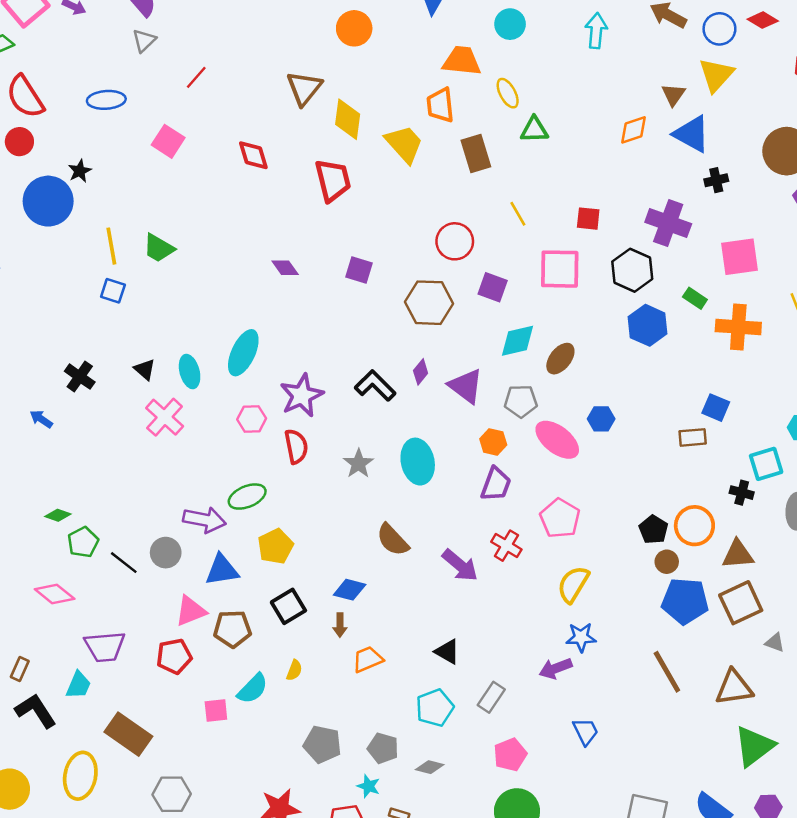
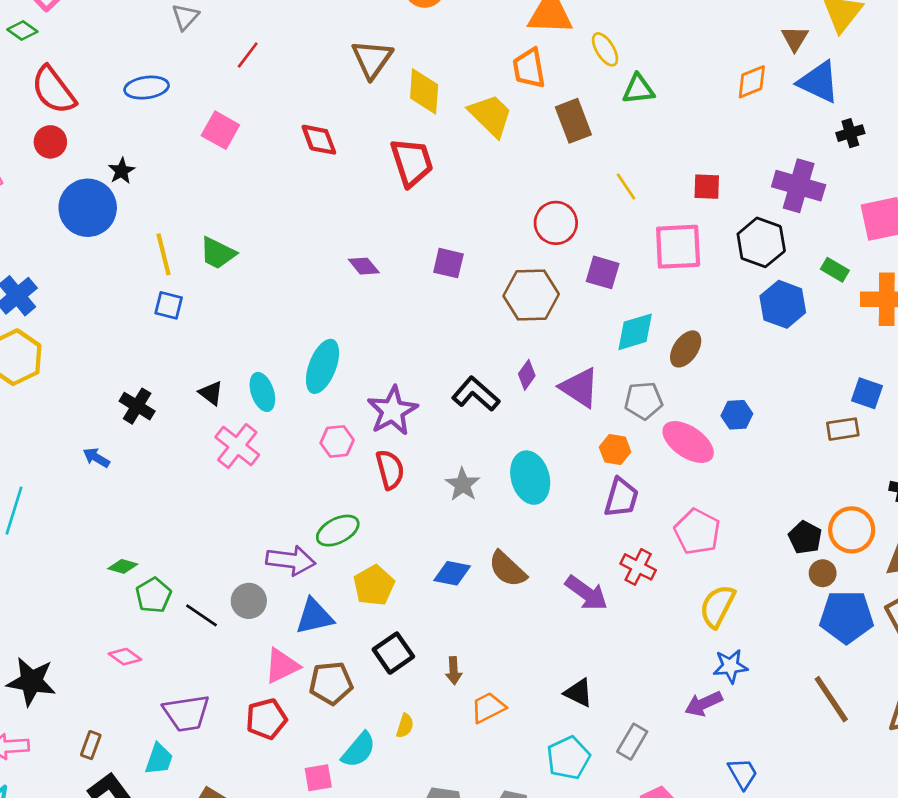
blue diamond: (350, 590) -> (452, 573), moved
pink diamond: (55, 594) -> (125, 657), size x0.7

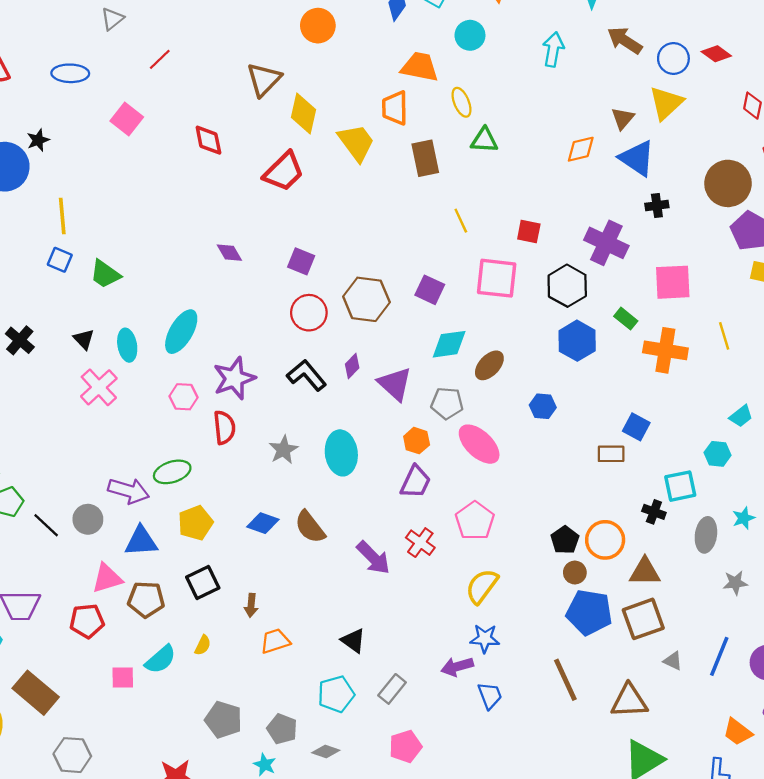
red trapezoid: (412, 162) -> (284, 172), turned 54
red circle: (556, 223) -> (309, 313), moved
green trapezoid: (218, 253) -> (105, 274), moved
blue hexagon: (737, 415) -> (543, 406), moved
blue trapezoid: (743, 774) -> (490, 696), moved

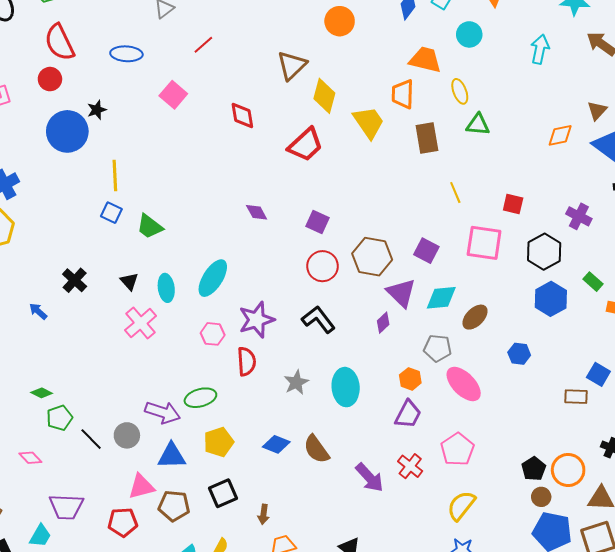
purple cross: (606, 243) -> (579, 216), size x0.7
purple diamond: (352, 366) -> (383, 323), moved
purple triangle: (395, 384) -> (401, 293), moved

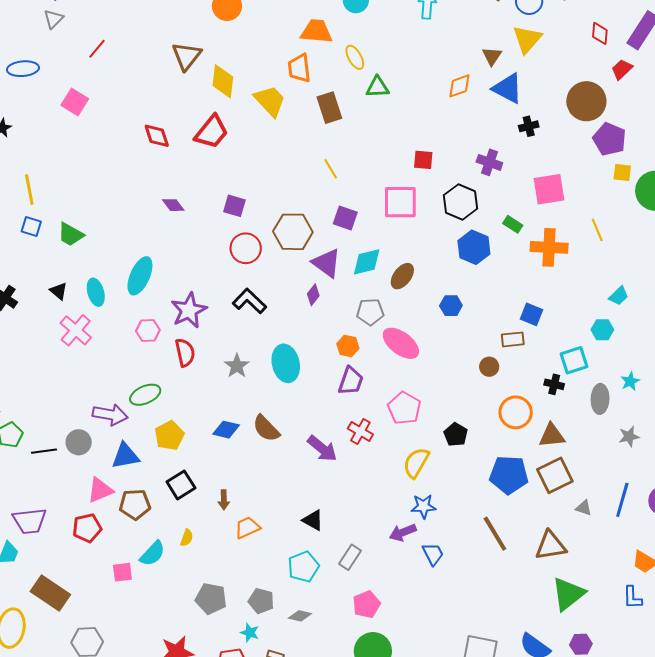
red diamond: (242, 115) -> (157, 136), moved
yellow line: (455, 192) -> (331, 169), moved
black line: (91, 439) -> (44, 451), turned -45
black pentagon: (534, 469) -> (456, 435), moved
brown circle: (541, 497) -> (489, 367), moved

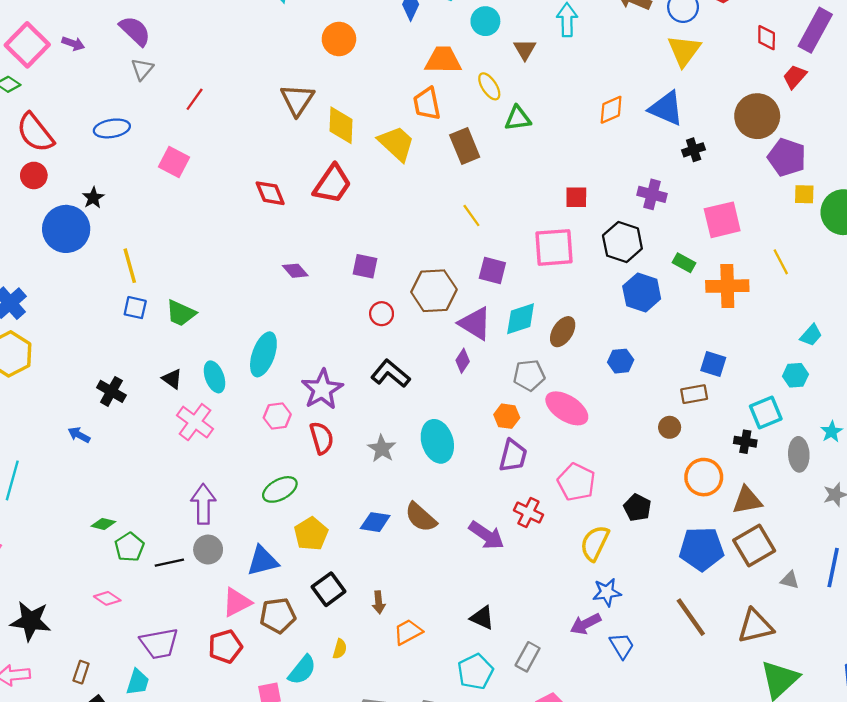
brown triangle: (492, 56) -> (525, 49), moved
red circle: (246, 248) -> (382, 314), size x0.7
purple arrow: (110, 415) -> (203, 504), moved, turned -96

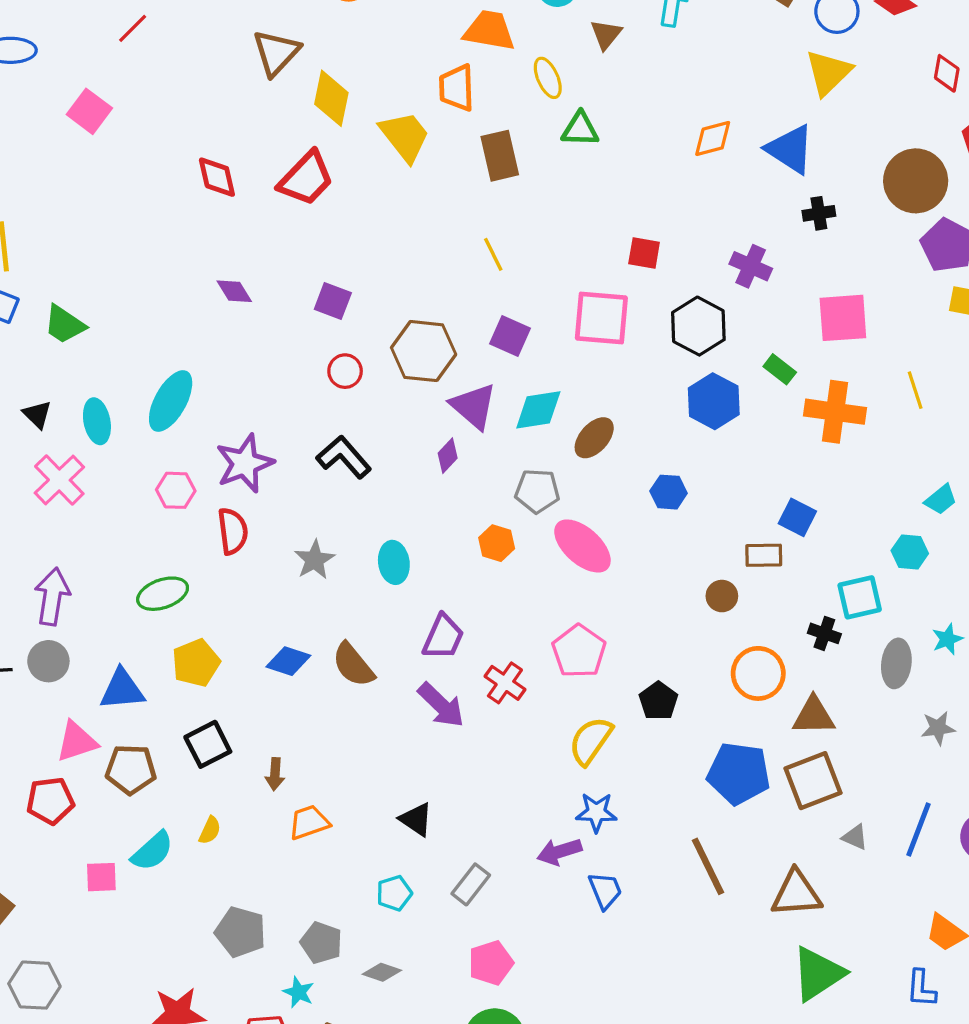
cyan ellipse: (437, 441) -> (394, 562), size x0.7
purple trapezoid: (513, 456) -> (443, 637), moved
cyan pentagon: (475, 672) -> (394, 893), size x0.7

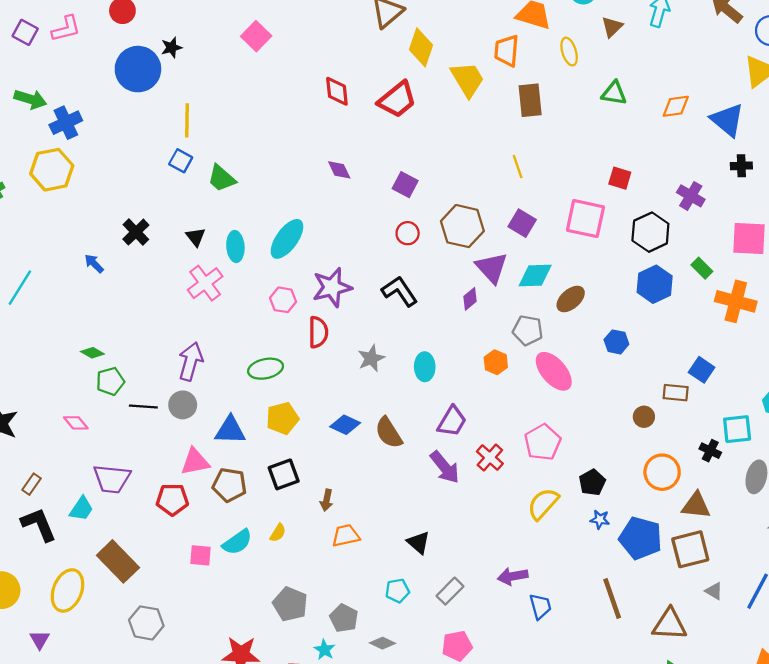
green triangle: (580, 129) -> (614, 93), moved
blue star: (596, 812) -> (600, 519), moved, size x0.7

